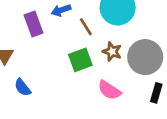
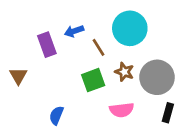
blue semicircle: (23, 87) -> (56, 115), moved, turned 60
pink semicircle: (109, 90) -> (122, 110), turned -40

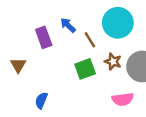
blue arrow: (74, 31) -> (68, 25), turned 63
pink semicircle: (122, 110) -> (123, 99), moved
blue semicircle: (56, 115) -> (41, 100), moved

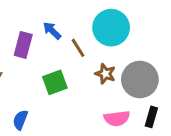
purple rectangle: (44, 37) -> (23, 45), turned 35
green square: (85, 69) -> (55, 82), moved

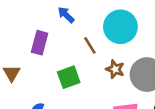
blue arrow: (52, 31) -> (66, 15), moved

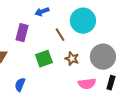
blue arrow: (66, 15) -> (42, 12), turned -64
brown star: (115, 69) -> (72, 59), moved

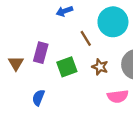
purple rectangle: (22, 33) -> (41, 53), moved

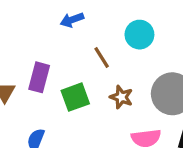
cyan circle: (113, 22) -> (139, 35), size x0.7

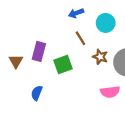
blue arrow: (72, 20) -> (76, 13), moved
brown star: (121, 97) -> (100, 57), moved

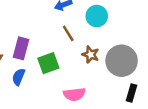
pink semicircle: (110, 92) -> (74, 94), moved
blue semicircle: (37, 93) -> (19, 77), moved

